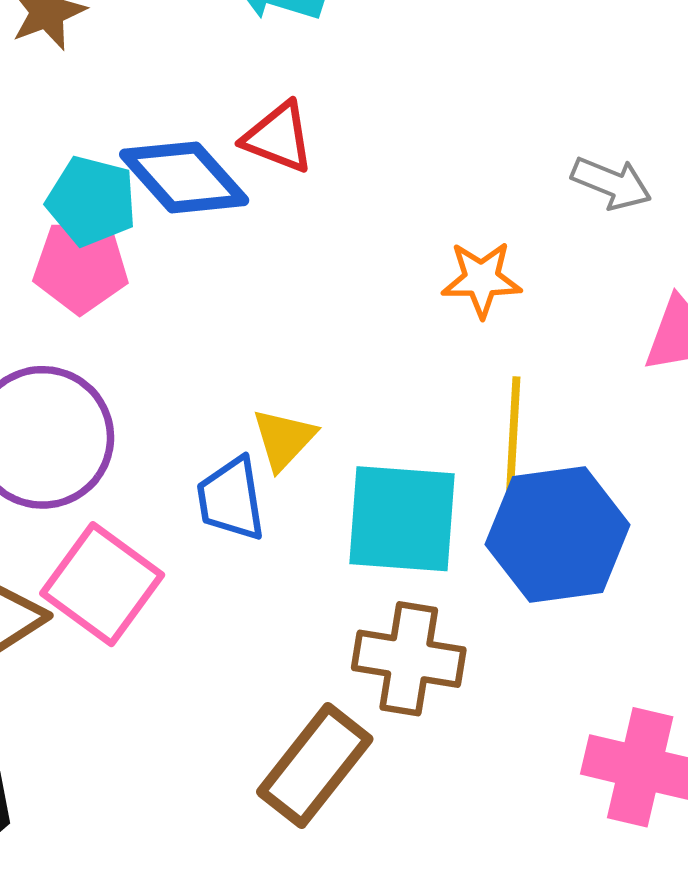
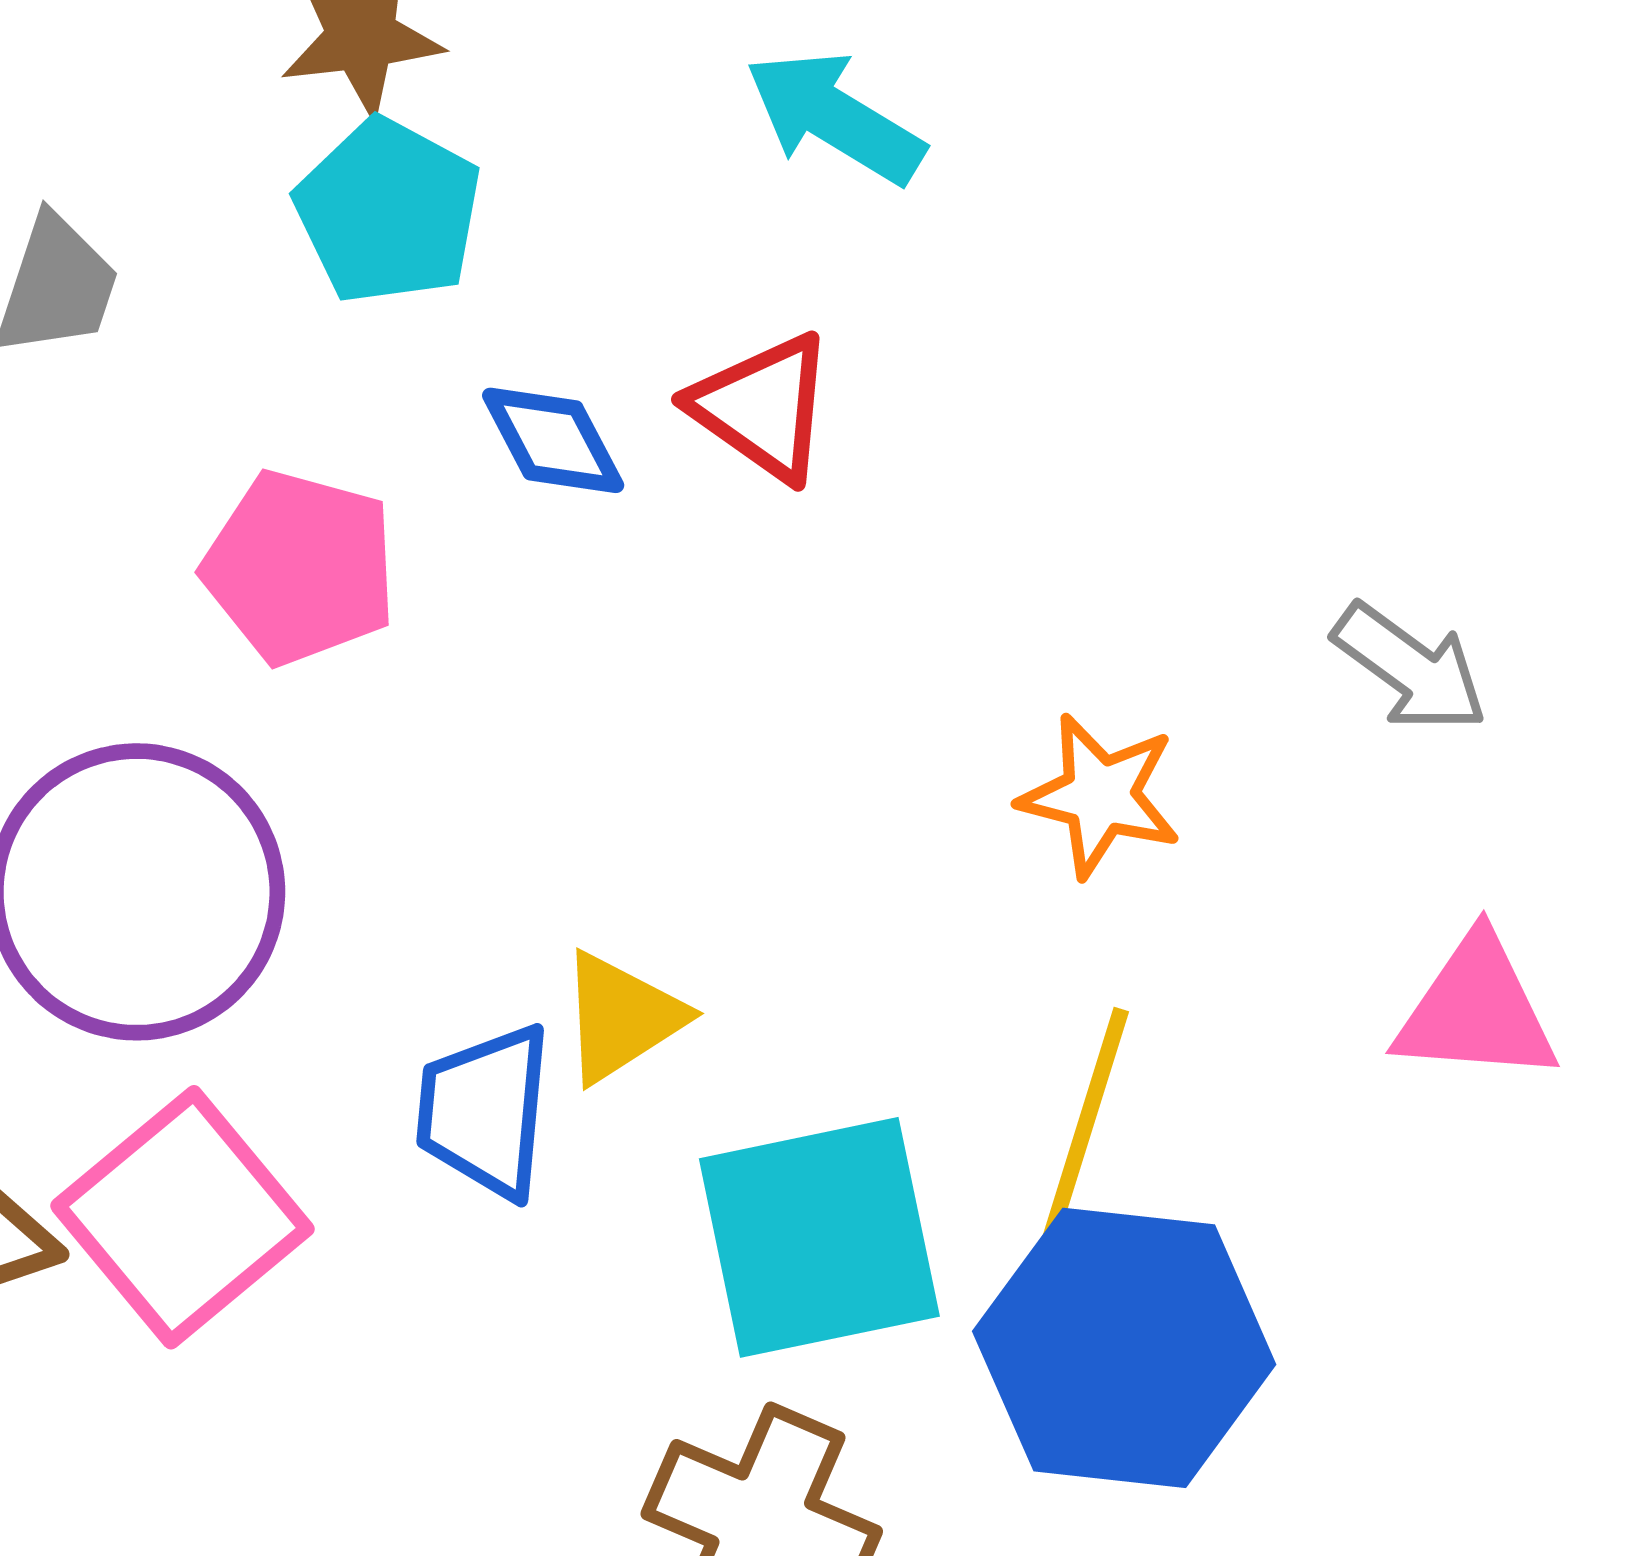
blue diamond: (184, 177) -> (553, 440), size x0.6
cyan pentagon: (92, 201) -> (388, 211), moved
cyan square: (402, 519) -> (819, 1237), turned -30

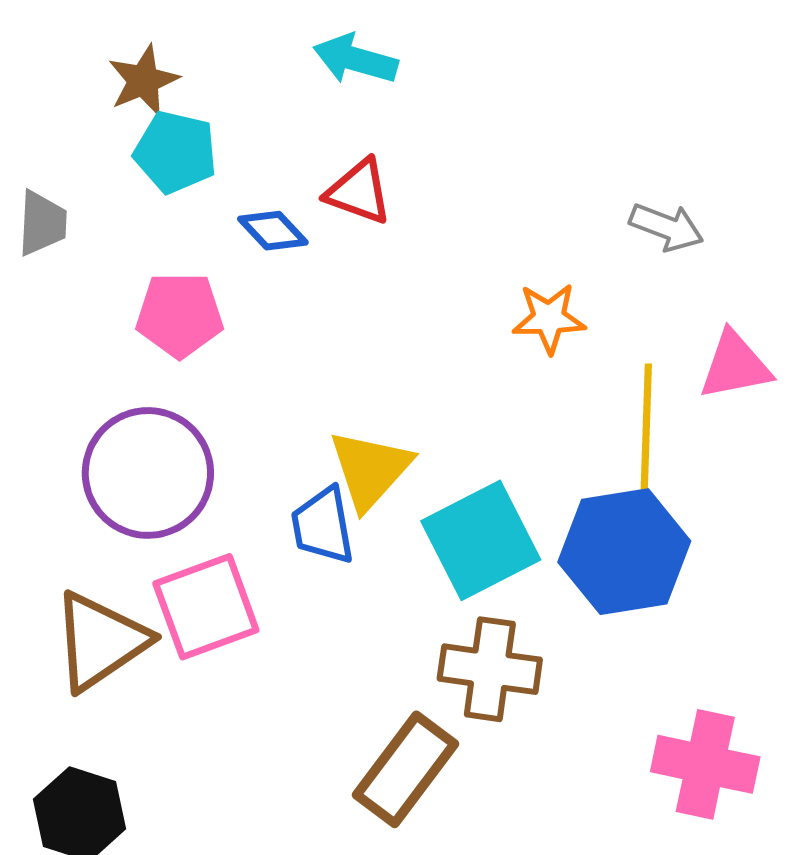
yellow triangle: (621, 1017) -> (370, 469), size x1.4
yellow line: (1078, 1148) -> (646, 428), moved
pink square: (182, 1217) -> (206, 607), turned 35

